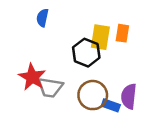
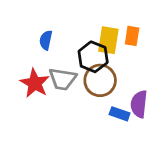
blue semicircle: (42, 18) -> (46, 40), moved
gray trapezoid: (50, 87) -> (63, 79), moved
brown circle: (93, 95) -> (100, 80), moved

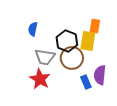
yellow rectangle: (108, 40) -> (88, 41), moved
red star: (35, 83) -> (40, 79), moved
blue rectangle: (120, 114) -> (86, 82), turned 48

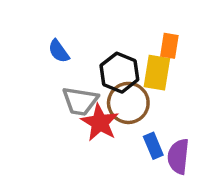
blue semicircle: (33, 29) -> (59, 51), turned -48
purple semicircle: (100, 75) -> (178, 156), moved
red star: (40, 79) -> (100, 123), moved

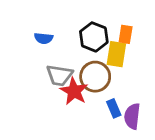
blue semicircle: (59, 51) -> (44, 38), turned -48
black hexagon: (119, 73) -> (94, 37), moved

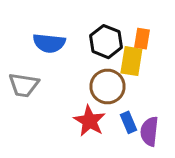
blue semicircle: (44, 38) -> (49, 43), size x1.5
gray trapezoid: (59, 75) -> (24, 85), moved
red star: (74, 91) -> (90, 121), moved

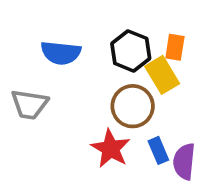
yellow rectangle: (131, 61) -> (162, 75), turned -40

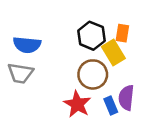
blue semicircle: (61, 53) -> (27, 45), moved
purple semicircle: (184, 161) -> (126, 98), moved

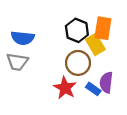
orange rectangle: (122, 33) -> (103, 28), size x1.5
blue rectangle: (111, 105) -> (93, 89), turned -32

